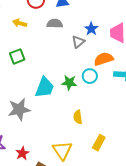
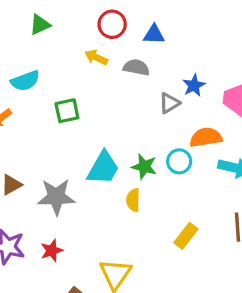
yellow arrow: (20, 23) -> (96, 57), moved
yellow semicircle: (78, 117) -> (133, 200), moved
yellow rectangle: (99, 143) -> (186, 236), moved
red star: (22, 153) -> (52, 251), moved

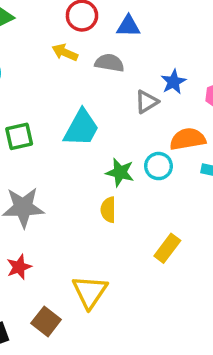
green square: (67, 111) -> (19, 136), moved
cyan trapezoid: (103, 168) -> (81, 128), moved

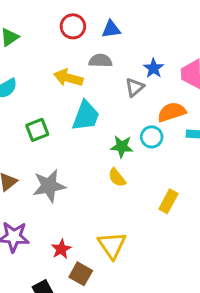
yellow arrow: (65, 52) -> (68, 78), moved, size x1.4
yellow semicircle: (108, 210) -> (117, 178), turned -30
red star: (19, 267) -> (61, 249), moved

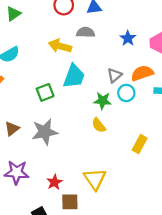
gray triangle: (135, 87) -> (114, 75), moved
green square: (37, 130) -> (45, 92), moved
brown square: (81, 274) -> (70, 202), turned -30

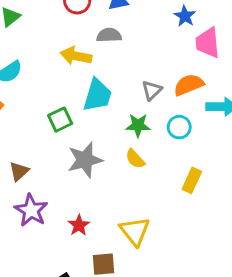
blue star: (128, 38) -> (185, 16), moved
cyan circle: (126, 93) -> (179, 127), moved
gray star: (45, 132) -> (85, 160), moved
purple star: (17, 172) -> (31, 210), moved, turned 30
red star: (54, 182) -> (79, 225), moved

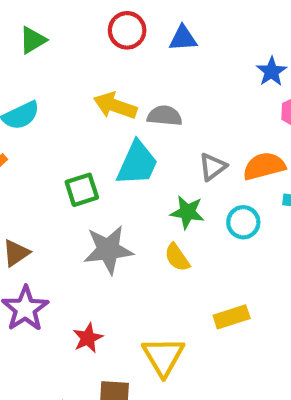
gray semicircle: (109, 35) -> (165, 116), moved
yellow rectangle: (192, 180) -> (232, 317), moved, turned 40

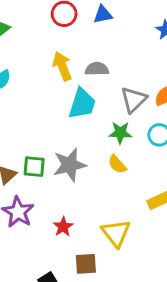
yellow arrow: (115, 106) -> (62, 66), turned 56
gray triangle: (213, 167) -> (134, 100), size x1.4
green square: (82, 190) -> (34, 167), moved, turned 30

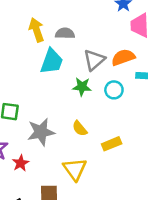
yellow semicircle: (117, 164) -> (80, 128), moved
gray star: (70, 165) -> (41, 132), moved
red star: (63, 227) -> (21, 163), moved

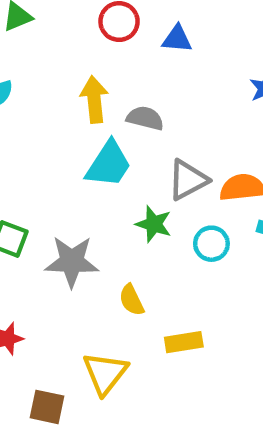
gray star: (41, 132) -> (72, 261), moved

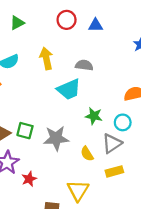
yellow arrow: (94, 99) -> (46, 58), moved
cyan trapezoid: (109, 164) -> (69, 89), turned 40
gray triangle: (188, 180) -> (112, 143), moved

